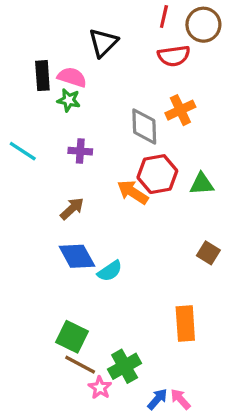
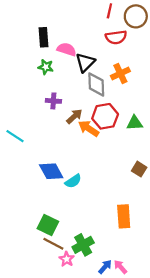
black triangle: (103, 43) -> (85, 63), moved
black rectangle: (42, 76) -> (44, 37), moved
pink semicircle: (72, 77) -> (67, 49), moved
cyan line: (23, 151) -> (15, 136), moved
brown arrow: (72, 209) -> (74, 116), moved

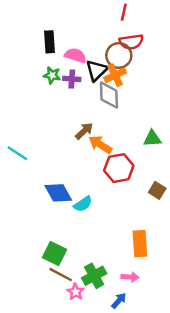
brown circle: (136, 16) -> (119, 55), moved
orange cross: (120, 73) -> (115, 75), moved
purple cross: (53, 101) -> (72, 79), moved
red hexagon: (105, 116) -> (119, 168), moved
pink arrow: (120, 267) -> (130, 277), moved, turned 136

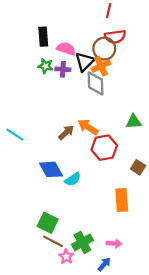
brown arrow: (84, 131) -> (66, 132), moved
orange rectangle: (140, 244) -> (122, 200), moved

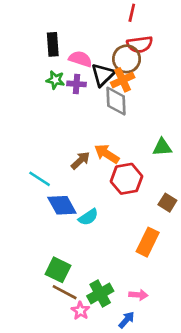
cyan line: (15, 135) -> (40, 179), moved
orange rectangle: (122, 200) -> (148, 242), turned 30

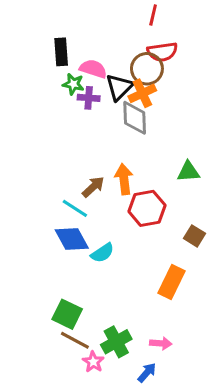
green star: (55, 80) -> (73, 84), moved
orange arrow: (107, 154) -> (124, 179), turned 50
cyan line: (40, 179) -> (75, 208), moved

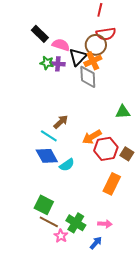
black rectangle: (61, 52) -> (40, 34), turned -42
green star: (73, 84) -> (47, 63), moved
orange arrow: (124, 179) -> (92, 137), moved, turned -114
red hexagon: (147, 208) -> (106, 149), moved
green cross: (116, 342) -> (76, 223), turned -30

